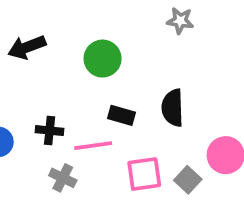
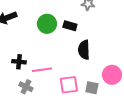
black rectangle: (121, 115) -> (70, 26), moved
gray square: (188, 180) -> (92, 88), turned -32

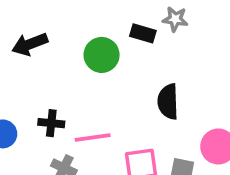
black rectangle: (70, 26) -> (143, 33), moved

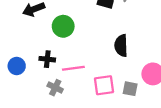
green circle: (102, 55) -> (63, 26), moved

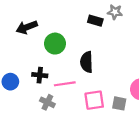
black semicircle: (121, 46) -> (87, 62), moved

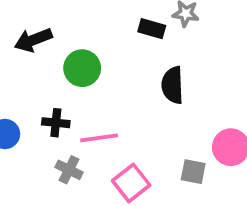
black semicircle: (87, 62) -> (173, 85), moved
pink square: (94, 100) -> (131, 183), moved, turned -30

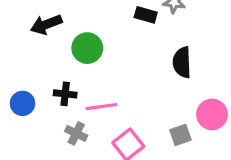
black semicircle: (173, 85) -> (182, 62), moved
gray square: (193, 172) -> (180, 135), turned -30

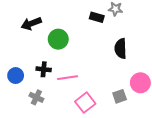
gray cross: (76, 133) -> (36, 97), moved

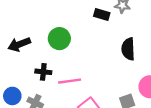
black arrow: (31, 24) -> (19, 44), moved
blue circle: (16, 76) -> (12, 96), moved

